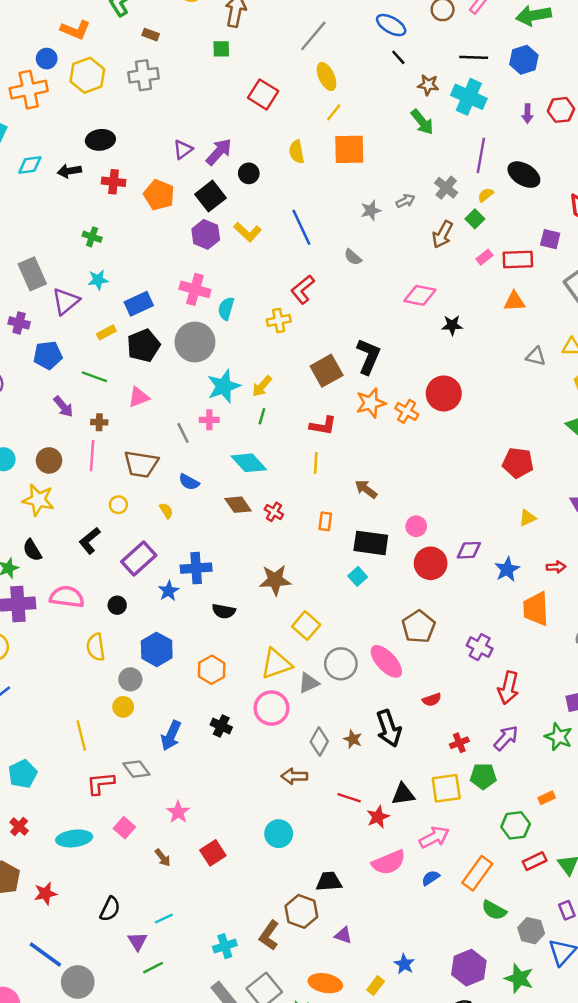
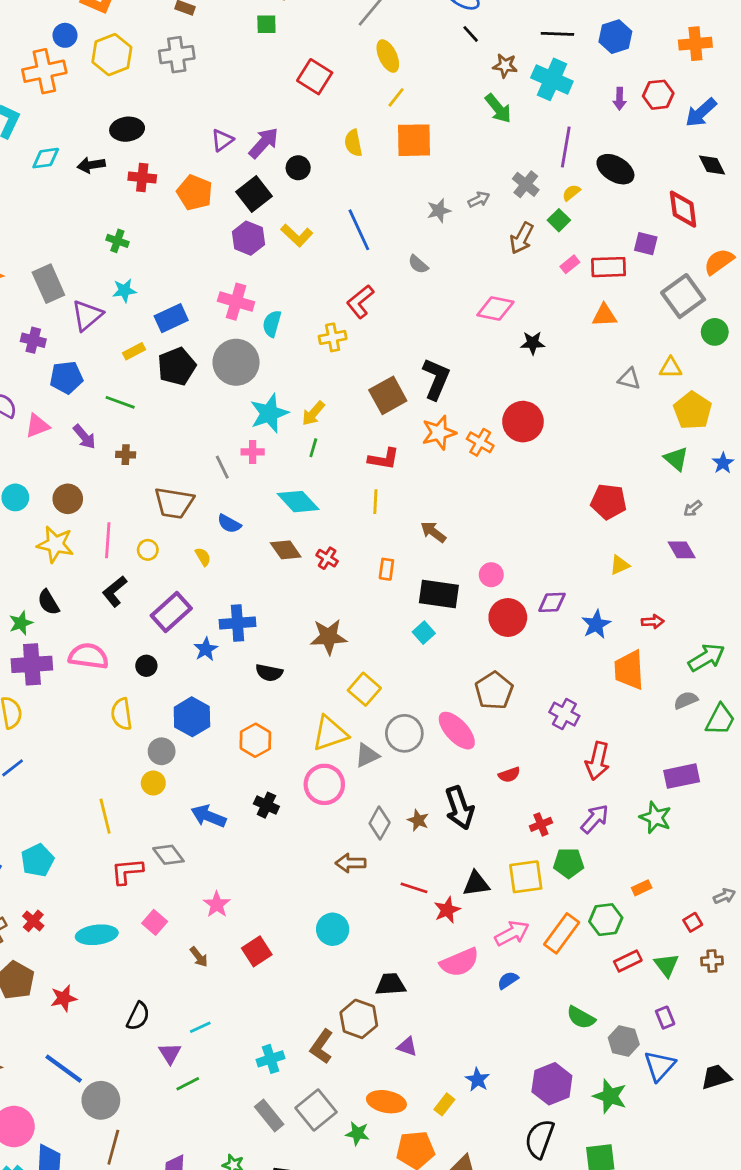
pink triangle: (139, 397) -> (37, 426), moved
pink line: (92, 456) -> (108, 540), moved
blue arrow: (171, 736) -> (208, 816), turned 88
orange rectangle: (477, 873) -> (562, 933), moved

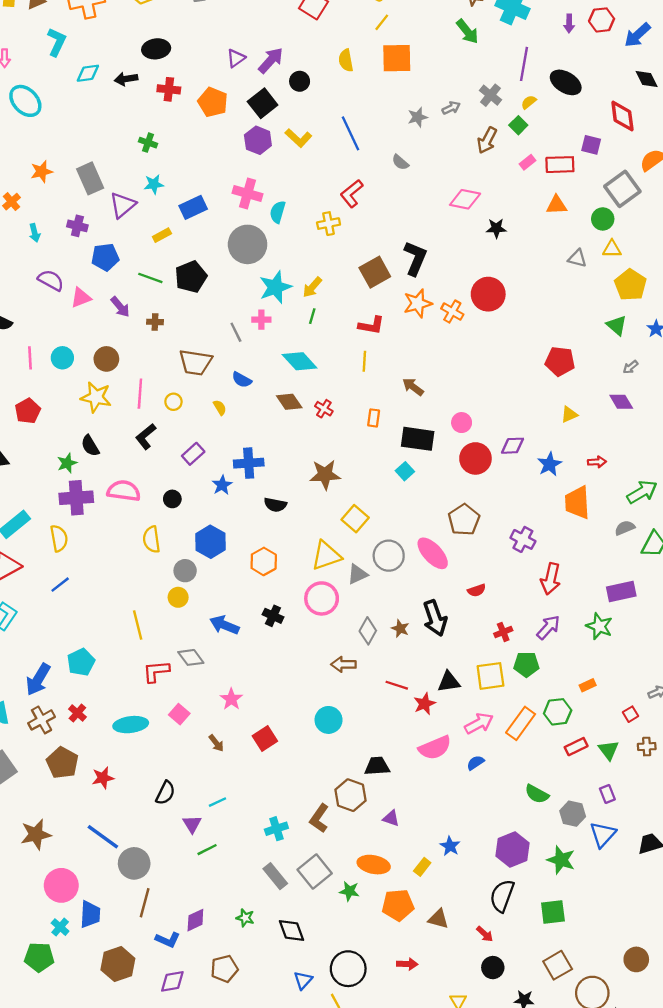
green circle: (715, 332) -> (603, 219), moved
black pentagon: (177, 366) -> (191, 277), moved
purple rectangle: (171, 612) -> (193, 454), size x0.7

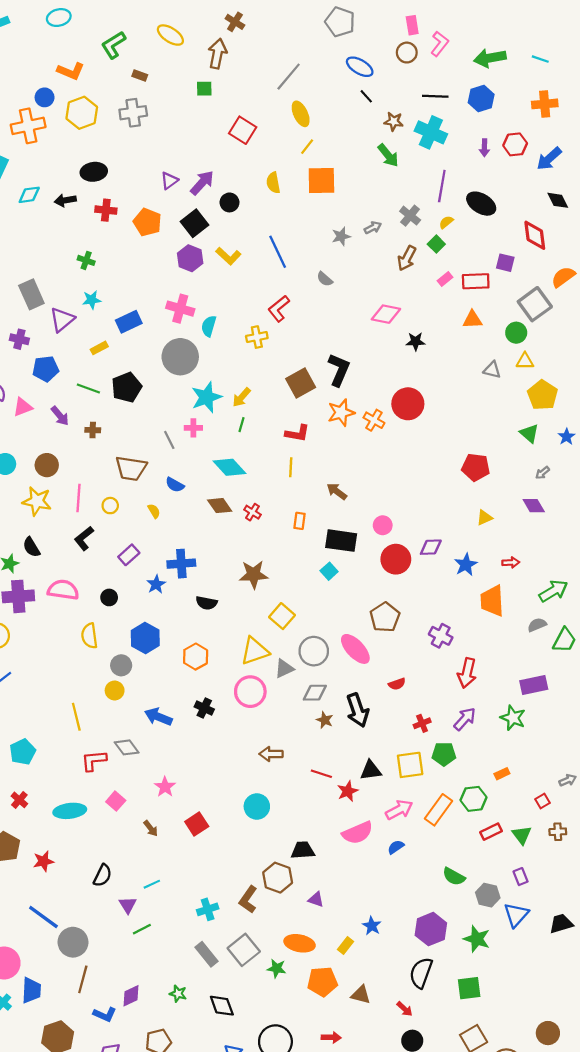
gray diamond: (368, 631) -> (315, 693), moved, turned 60

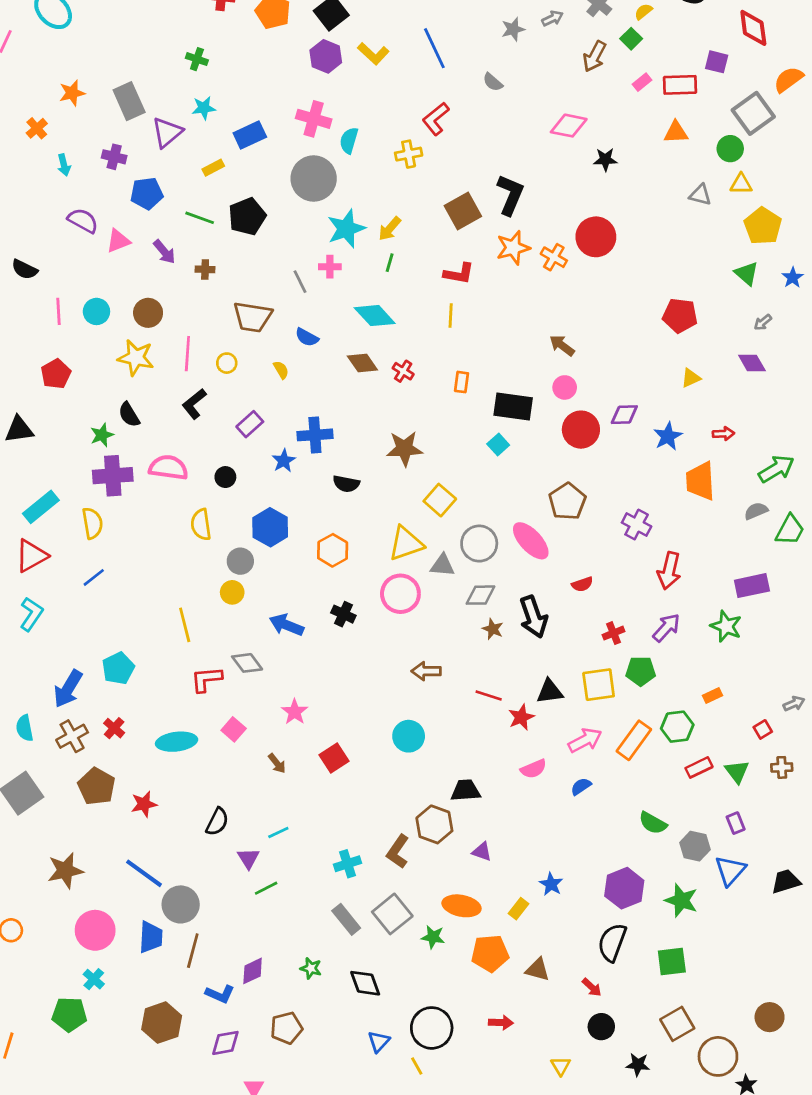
brown arrow: (337, 491) -> (562, 345), moved
gray triangle: (284, 669) -> (443, 565), turned 30
pink semicircle: (358, 833) -> (533, 769), size x0.7
blue trapezoid: (31, 990) -> (151, 937), moved

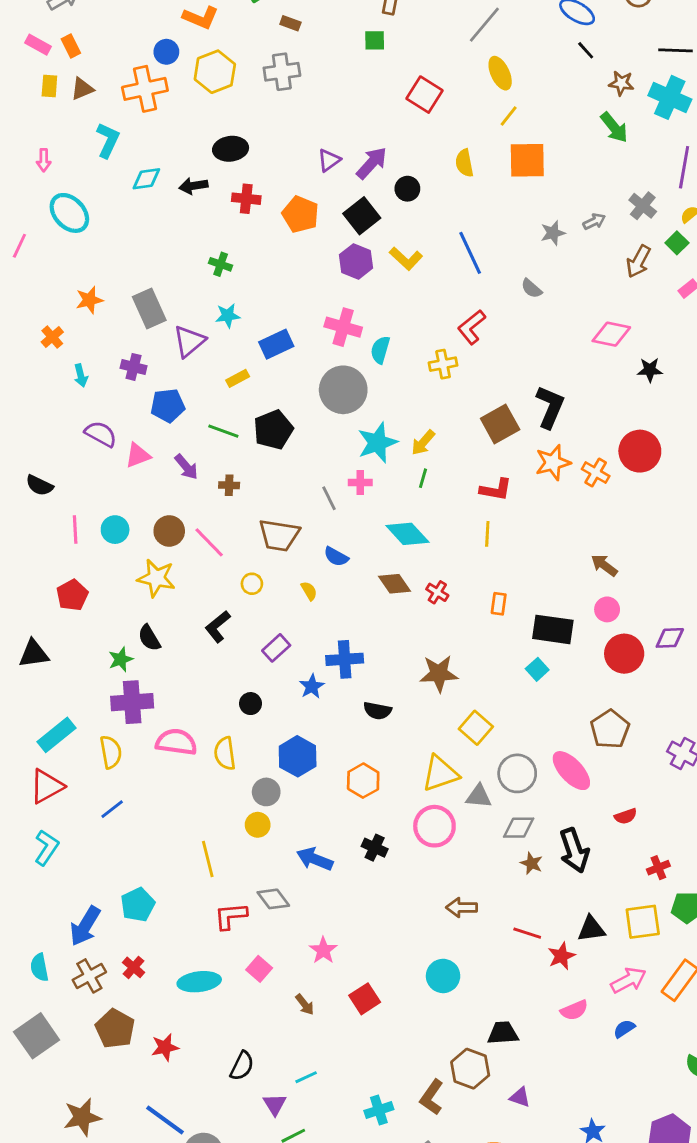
pink line: (187, 354) -> (209, 542), moved, turned -48
pink semicircle: (168, 468) -> (176, 742), moved

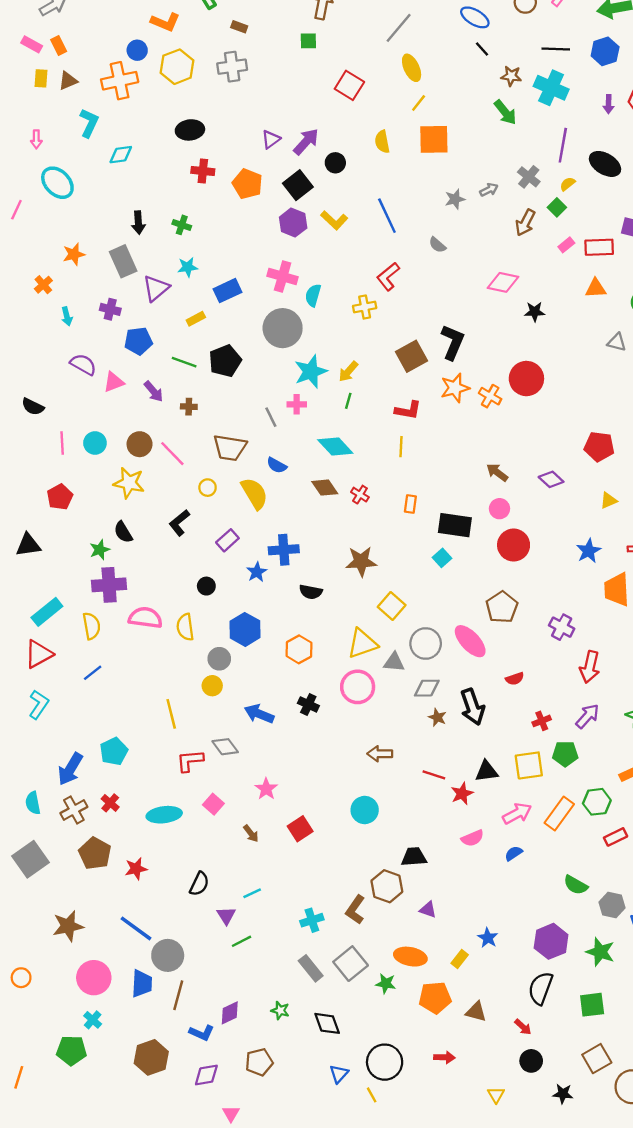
black arrow: (193, 186) -> (138, 223), moved, turned -85
yellow semicircle: (309, 591) -> (254, 493), size x2.0
purple diamond: (670, 638) -> (551, 479), moved, turned 45

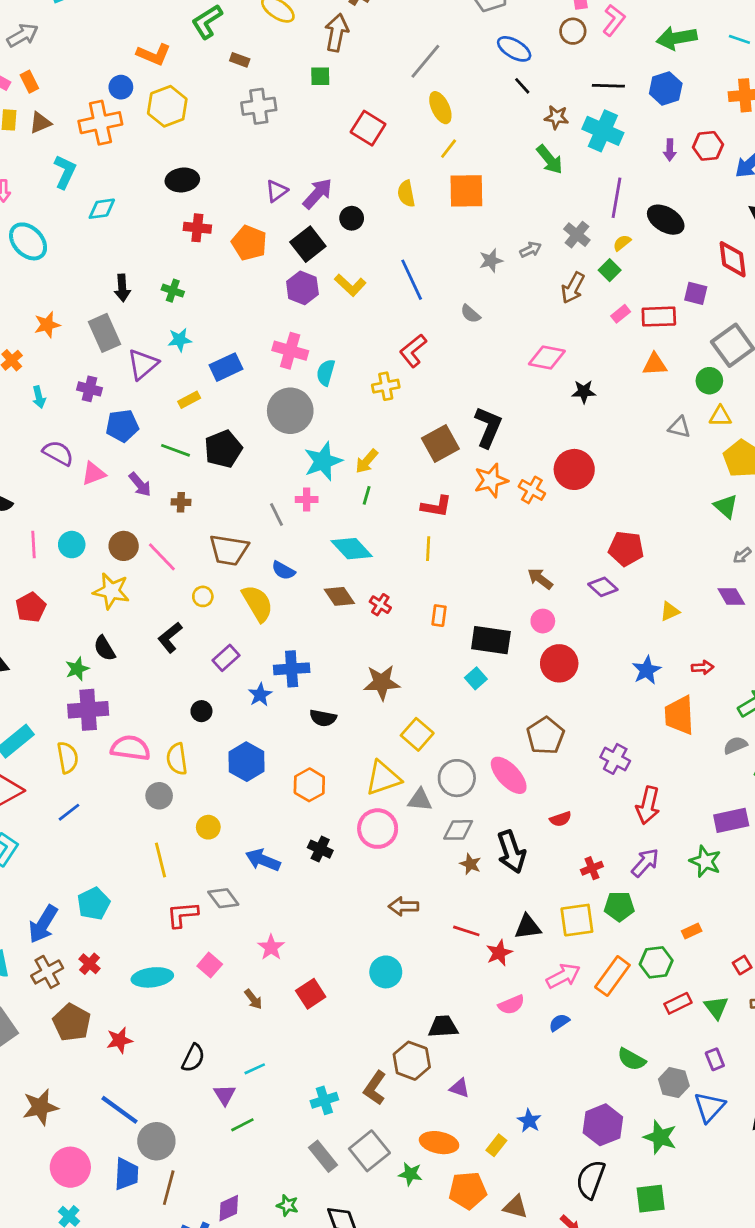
gray cross: (232, 67) -> (259, 106), moved
red pentagon: (599, 447) -> (626, 549), moved
gray circle: (219, 659) -> (159, 796), moved

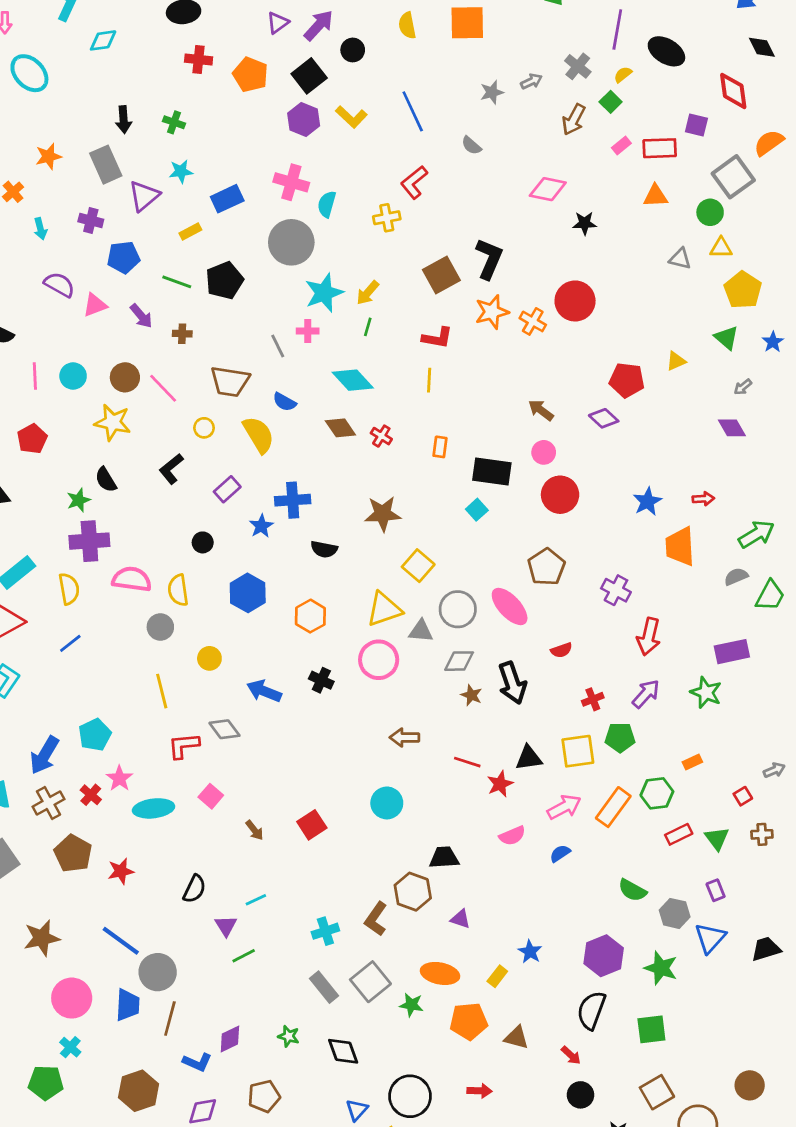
yellow triangle: (670, 611) -> (676, 361), moved
pink star: (271, 947) -> (119, 778), moved

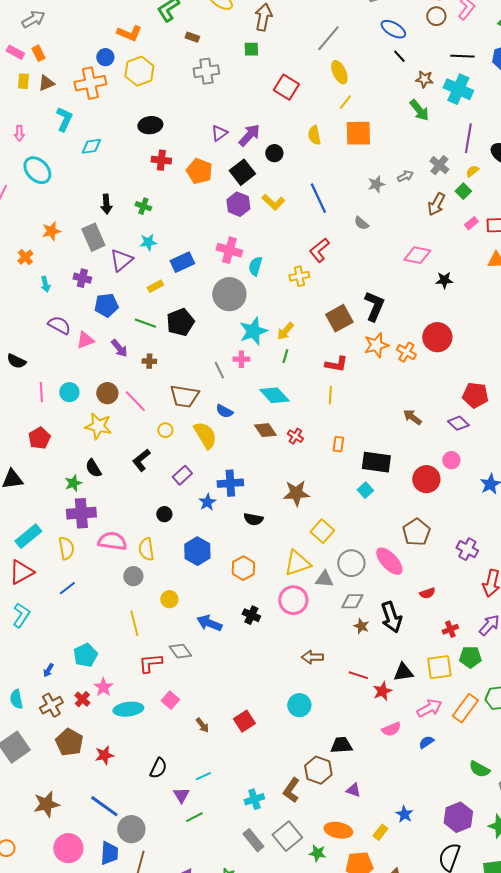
pink circle: (544, 452) -> (451, 460), moved
blue arrow: (44, 755) -> (48, 670), size x0.5

